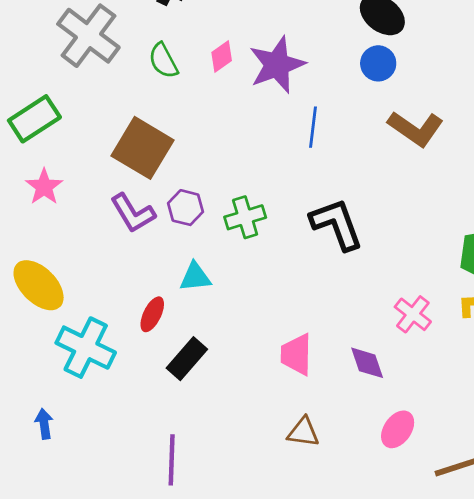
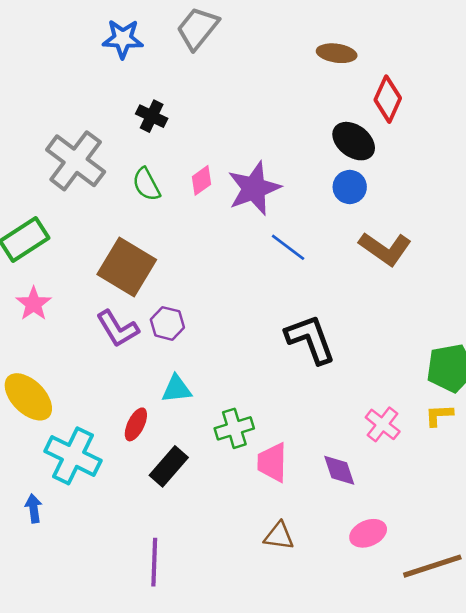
blue line: (313, 127) -> (288, 247), turned -60
green cross: (245, 217) -> (234, 428), moved
blue arrow: (44, 424) -> (34, 508), moved
pink ellipse: (398, 429) -> (368, 533), turned 32

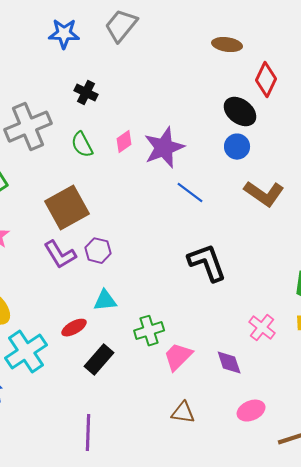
gray cross: (76, 161) -> (28, 127), turned 30
brown square: (127, 267) -> (67, 208), turned 30
red ellipse: (136, 424) -> (74, 328), turned 35
cyan cross: (73, 456) -> (26, 352), turned 30
pink trapezoid: (272, 462) -> (178, 357), turned 44

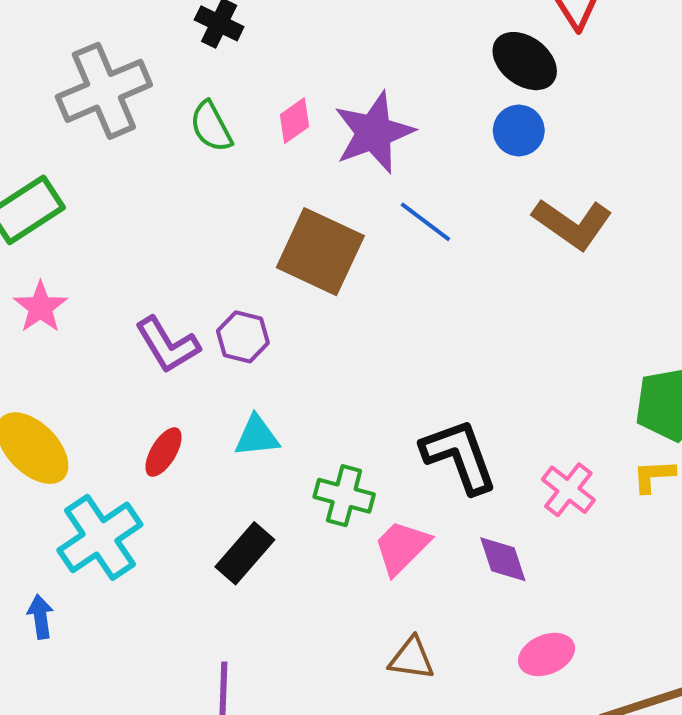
brown square: (67, 208) -> (320, 252), moved, turned -36
black L-shape: (207, 263) -> (459, 456), moved
red ellipse: (74, 328) -> (163, 452), moved, turned -30
green cross: (149, 331) -> (344, 496), turned 32

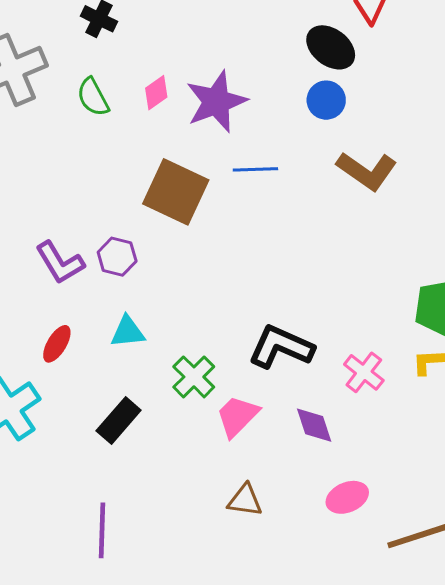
blue line: (425, 222) -> (255, 169), turned -39
black L-shape: (459, 456) -> (281, 347), turned -46
green cross: (344, 496) -> (194, 377), turned 30

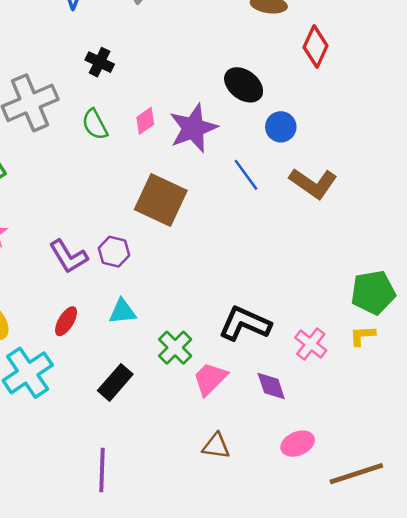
black ellipse: (331, 47) -> (244, 85), moved
blue line: (255, 169) -> (246, 175), moved, turned 56

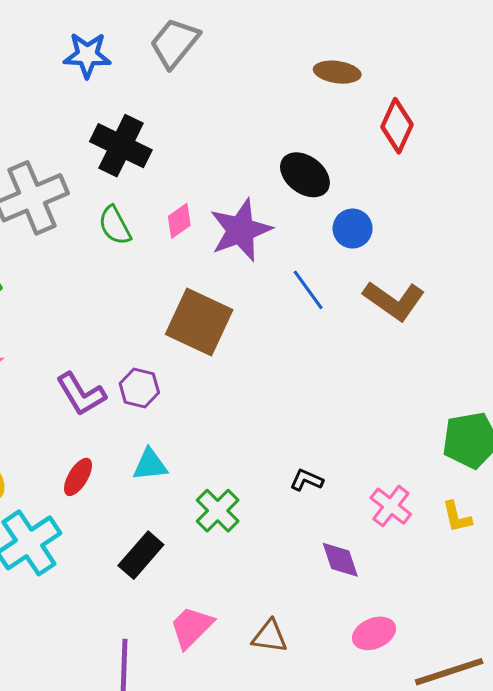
black cross: (100, 62) -> (121, 146), size x1.6
black L-shape: (245, 324) -> (307, 480), size x0.5
yellow L-shape: (362, 336) -> (457, 517), moved, turned -100
pink trapezoid: (210, 379) -> (191, 627), moved

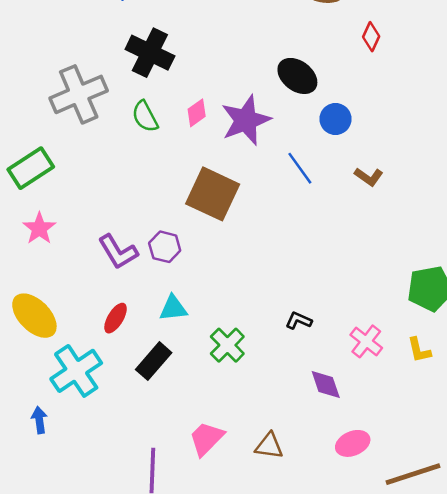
red diamond: (397, 126) -> (371, 37), size x0.7
brown L-shape: (394, 301) -> (369, 177), size x0.6
black rectangle: (141, 555) -> (154, 361), moved

